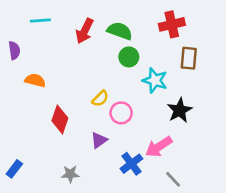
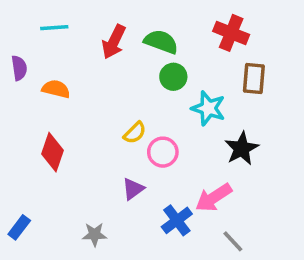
red cross: (172, 24) -> (231, 33), turned 35
orange semicircle: (35, 80) -> (56, 89), moved
red diamond: (60, 119) -> (52, 152), moved

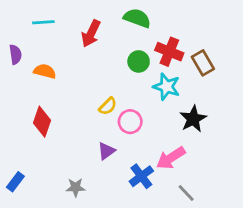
red cross: (231, 33) -> (169, 52), moved
green semicircle: (161, 42) -> (137, 18), moved
brown rectangle: (254, 79) -> (203, 63), turned -35

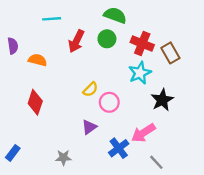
cyan line: (43, 22) -> (52, 19), moved
red arrow: (91, 33) -> (76, 41), moved
green circle: (139, 61) -> (107, 39), moved
cyan star: (167, 87) -> (140, 73), turned 30

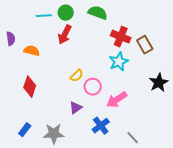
green circle: (107, 39) -> (66, 13), moved
black star: (162, 100) -> (159, 83), moved
pink arrow: (143, 133) -> (117, 100), moved
blue rectangle: (13, 153) -> (25, 130), moved
gray star: (63, 158) -> (54, 134), size x1.5

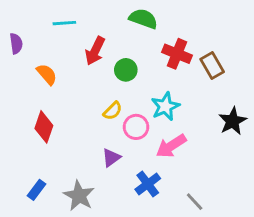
green circle: (66, 13) -> (126, 70), moved
purple semicircle: (11, 39) -> (16, 44), moved
orange semicircle: (32, 51) -> (47, 74), turned 35
cyan star: (119, 62) -> (165, 106), moved
gray star: (54, 134) -> (79, 196), turned 30

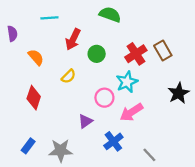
red cross: (177, 54) -> (136, 54), moved, turned 35
yellow semicircle: (113, 111) -> (69, 76), moved
gray star: (79, 196) -> (61, 150), turned -30

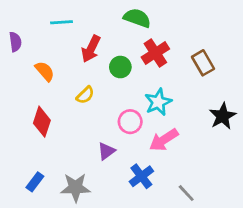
red cross: (136, 54) -> (155, 53), moved

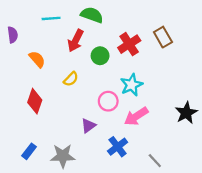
green semicircle: (137, 18) -> (92, 15), moved
brown rectangle: (203, 63) -> (163, 37), moved
black star: (223, 116) -> (186, 113), moved

